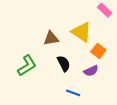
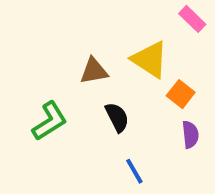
purple semicircle: (91, 71) -> (190, 135), moved, turned -72
blue line: (73, 93) -> (134, 171), turned 40

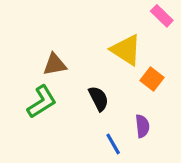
brown triangle: (94, 71) -> (55, 64), moved
purple semicircle: (190, 135) -> (142, 126), moved

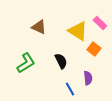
pink rectangle: (162, 16) -> (100, 23), moved
brown triangle: (55, 64) -> (39, 27), moved, turned 35

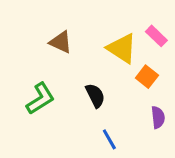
purple semicircle: (88, 78) -> (158, 117), moved

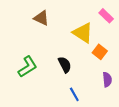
pink rectangle: (156, 36) -> (106, 16), moved
brown triangle: (61, 42) -> (41, 18), moved

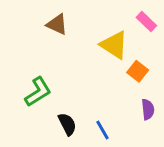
black semicircle: (65, 65) -> (67, 124), moved

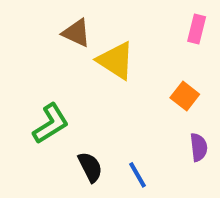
pink rectangle: (146, 21) -> (197, 29), turned 60
yellow triangle: (114, 45) -> (116, 61), moved

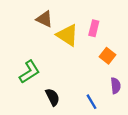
pink rectangle: (197, 29) -> (94, 28), moved
blue line: (138, 175) -> (91, 102), moved

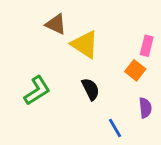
pink rectangle: (94, 28) -> (147, 46), moved
black semicircle: (52, 97) -> (91, 89), moved

